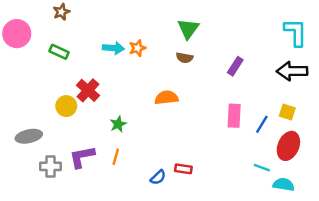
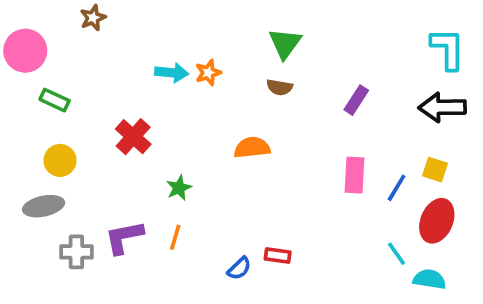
green rectangle: (59, 52) -> (55, 100), moved
yellow circle: (66, 106) -> (60, 160), moved
cyan line: (262, 168) -> (397, 254), turned 35

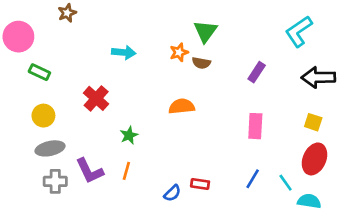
cyan L-shape: (448, 49) -> (299, 31), moved, turned -124
orange star: (208, 73) -> (179, 52), moved
blue line: (397, 188) -> (253, 179), moved
gray ellipse: (44, 206) -> (50, 148), moved
purple L-shape: (124, 237) -> (89, 171), turned -104

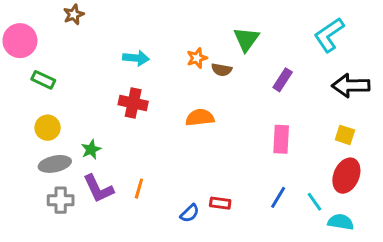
green triangle: (205, 31) -> (246, 39), moved
red cross: (96, 98) -> (133, 103), moved, turned -30
green star: (129, 135) -> (91, 149), moved

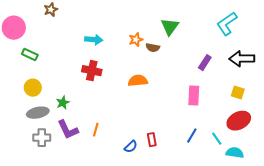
purple rectangle: (283, 80) -> (205, 63), moved
red ellipse: (346, 176) -> (239, 121), turned 40
red rectangle: (220, 203) -> (152, 140), turned 72

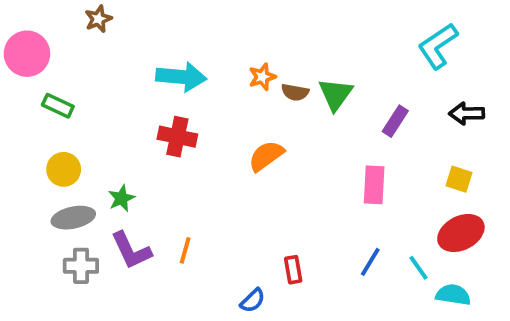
green triangle: (170, 27) -> (336, 94), moved
cyan arrow: (94, 40) -> (181, 77), size x1.4
black arrow: (242, 59) -> (467, 113), size x0.7
orange semicircle: (138, 81) -> (266, 156), turned -30
blue semicircle: (131, 147) -> (253, 301), moved

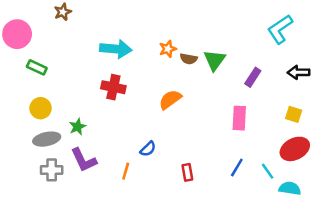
orange line: (185, 250) -> (126, 171), moved
blue semicircle: (253, 301) -> (148, 149), moved

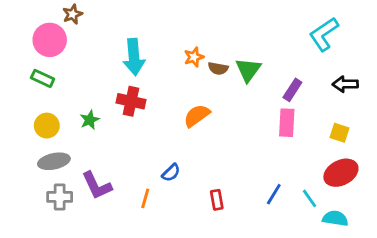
pink circle: (17, 34) -> (50, 40), moved
cyan arrow: (116, 49) -> (134, 57), turned 80
pink rectangle: (239, 118) -> (287, 123), moved
green star: (78, 127) -> (90, 120), moved

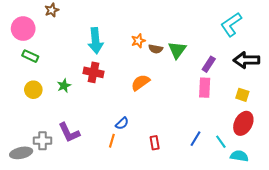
pink circle: (50, 40) -> (23, 29), moved
black arrow: (345, 84) -> (246, 60), size x1.4
gray ellipse: (54, 161) -> (21, 153), moved
red ellipse: (341, 173) -> (243, 123), turned -35
orange line: (145, 198) -> (112, 141), moved

